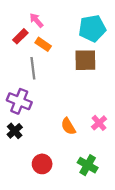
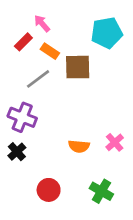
brown square: (85, 60) -> (78, 67), moved
gray line: (33, 68) -> (38, 79), turned 60
orange semicircle: (68, 126) -> (79, 146), turned -54

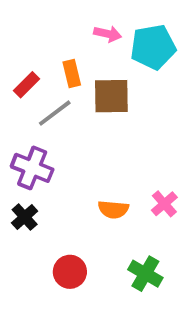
pink arrow: (42, 23) -> (108, 34), moved, turned 144
red rectangle: (23, 42) -> (26, 85), moved
orange rectangle: (50, 51) -> (72, 73), turned 42

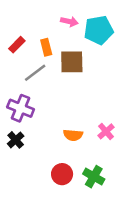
red rectangle: (26, 85) -> (17, 45), moved
red circle: (70, 272) -> (62, 174), moved

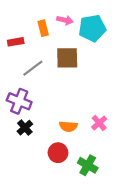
red rectangle: (17, 45) -> (16, 42), turned 35
orange rectangle: (46, 47) -> (43, 28), moved
black cross: (16, 140) -> (25, 128), moved
red circle: (62, 174) -> (58, 153), moved

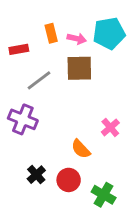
pink arrow: (65, 20) -> (77, 39), moved
pink cross: (99, 123) -> (110, 127), moved
orange semicircle: (68, 126) -> (81, 149), turned 42
black cross: (25, 128) -> (36, 175), moved

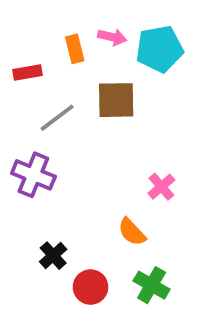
pink arrow: (77, 39) -> (112, 37), moved
orange semicircle: (81, 149) -> (132, 232), moved
red circle: (69, 180) -> (91, 287), moved

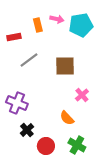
brown square: (116, 100) -> (65, 66), moved
purple cross: (33, 175) -> (17, 103), moved

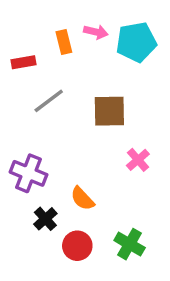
orange semicircle: (67, 118) -> (82, 199), moved

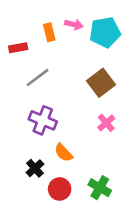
brown square: (109, 111) -> (101, 83), moved, turned -36
purple cross: (28, 173) -> (43, 120), moved

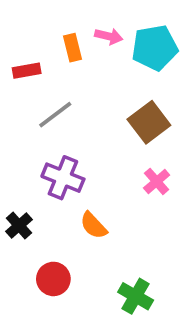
black cross: (35, 168) -> (19, 225), moved
green cross: (100, 188) -> (136, 296), moved
red circle: (60, 189) -> (53, 279), moved

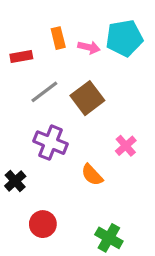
pink arrow: (109, 36) -> (89, 47), moved
brown square: (149, 122) -> (87, 98), moved
orange semicircle: (94, 225) -> (92, 175), moved

